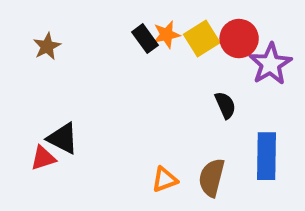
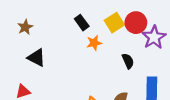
orange star: (167, 35) -> (94, 43), moved
black triangle: (63, 138) -> (36, 58), moved

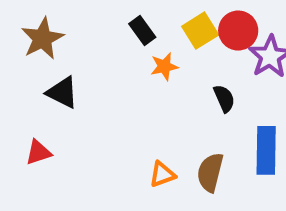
brown star: (25, 27) -> (42, 39), size x1.5

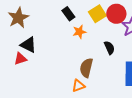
red triangle: (38, 152) -> (20, 59), moved
brown semicircle: (210, 172) -> (86, 68), moved

